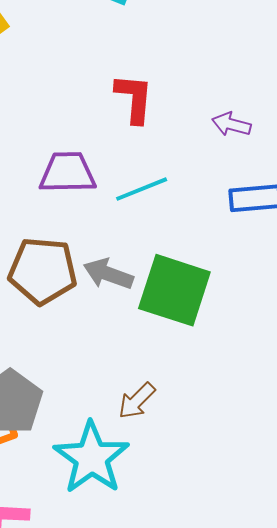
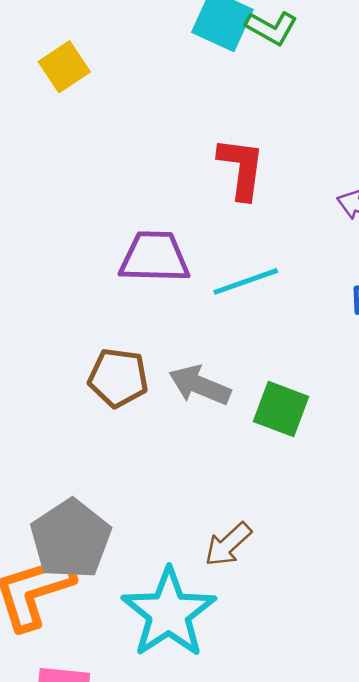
brown pentagon: (43, 271) -> (118, 378), size x0.7
green square: (174, 290) -> (281, 409), size x0.6

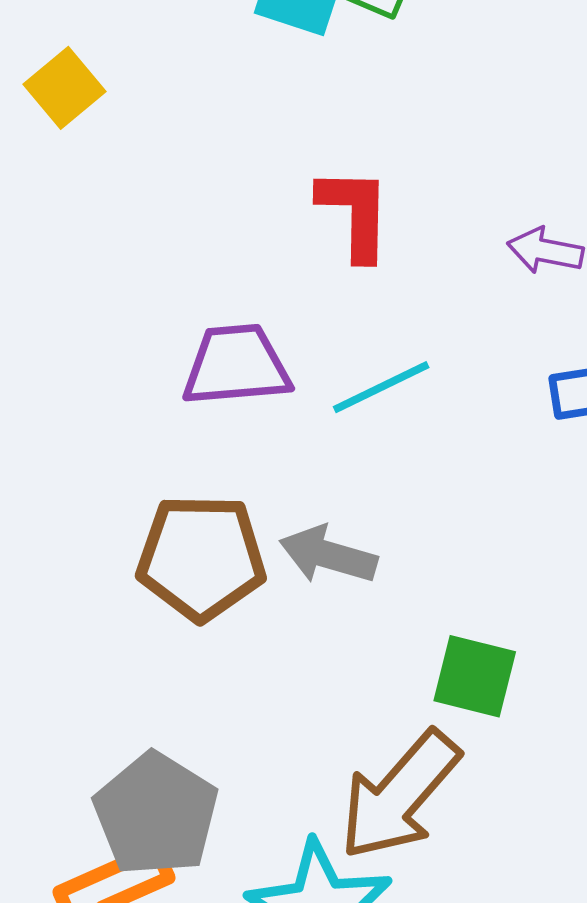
brown pentagon: (118, 378) -> (201, 557), size x1.4
green square: (281, 409) -> (475, 676), moved
brown arrow: (228, 544) -> (399, 795), size x1.8

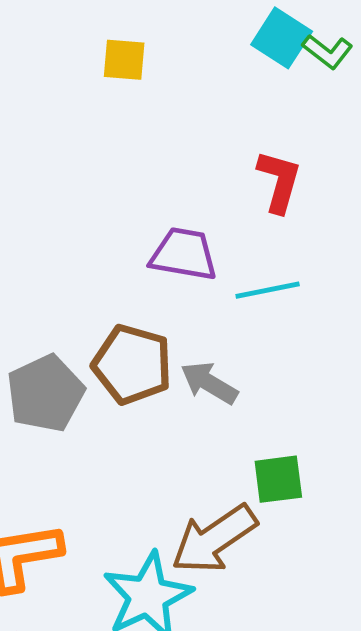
yellow square: (64, 88) -> (124, 60), turned 30
green square: (475, 676) -> (278, 479), turned -36
gray pentagon: (156, 814) -> (45, 393), moved

